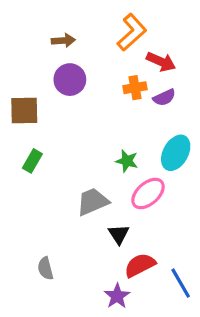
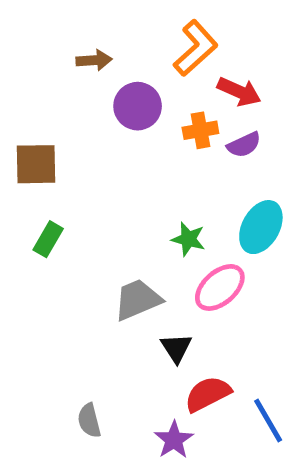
purple circle: (70, 80) -> (138, 106), moved
gray semicircle: (45, 268) -> (89, 420), moved

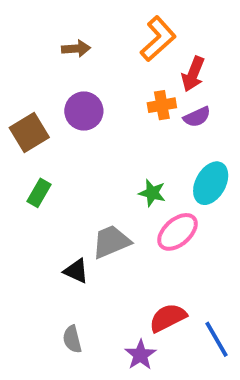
red arrow: (239, 92) -> (193, 74), turned 88
purple circle: (138, 106) -> (84, 111), moved
brown square: (36, 164) -> (29, 132), turned -30
black triangle: (176, 348) -> (76, 271), moved, turned -32

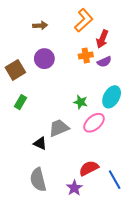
gray semicircle: (72, 339) -> (38, 180), size x1.6

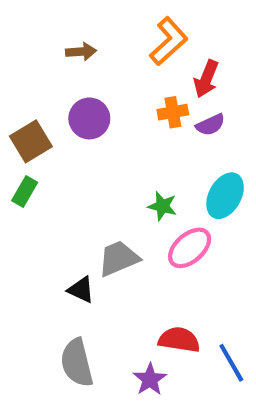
green rectangle: (21, 102) -> (25, 192), moved
red semicircle: (89, 168) -> (179, 340), turned 36

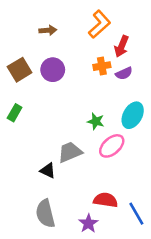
brown square: (31, 141) -> (20, 70), moved

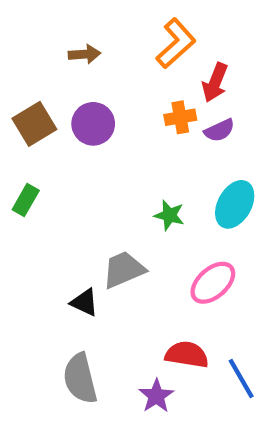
pink ellipse: (112, 146) -> (213, 283), moved

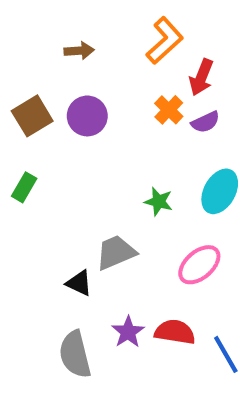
orange cross: (180, 117) -> (169, 110), turned -36
purple star: (156, 396) -> (128, 332), moved

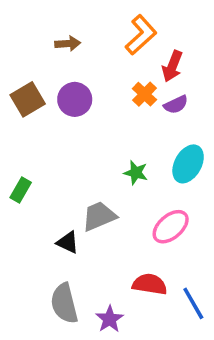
green rectangle: (24, 187) -> (21, 190), moved
purple star: (128, 332) -> (110, 319), moved

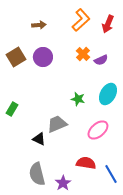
red arrow: (172, 66) -> (108, 24), moved

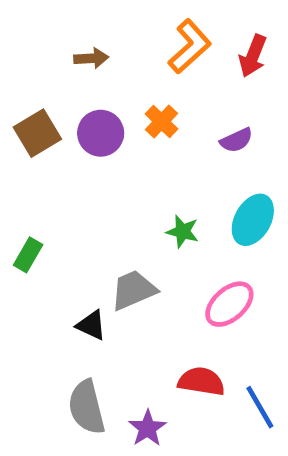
orange cross: (83, 54) -> (162, 121), moved

